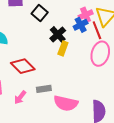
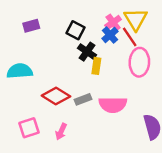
black square: (40, 13) -> (75, 30), moved
gray rectangle: (44, 89) -> (83, 99), moved
pink semicircle: (66, 103) -> (113, 105), moved

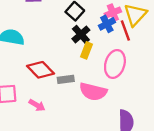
pink ellipse: (139, 62) -> (115, 64), moved
pink arrow: (61, 132) -> (37, 105), turned -98

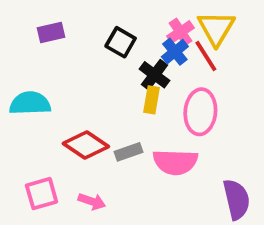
black cross: (81, 34) -> (155, 75), moved

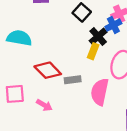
pink semicircle: (175, 162) -> (100, 92), turned 88

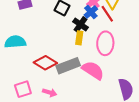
gray rectangle: (73, 80) -> (68, 66), size x1.6
pink semicircle: (100, 92) -> (93, 70), turned 125

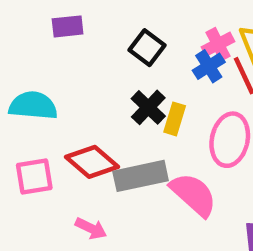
black cross: (80, 25) -> (148, 107), moved
pink square: (23, 89) -> (34, 177), moved

